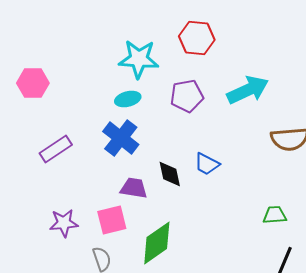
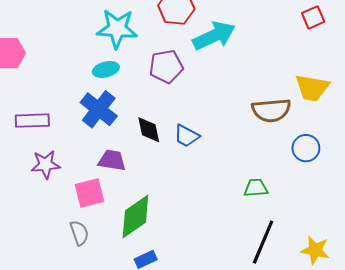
cyan arrow: (248, 90) -> (214, 36), moved
purple rectangle: (56, 149) -> (32, 121), turned 32
black diamond: (170, 174) -> (149, 130), moved
purple star: (64, 223) -> (46, 164), moved

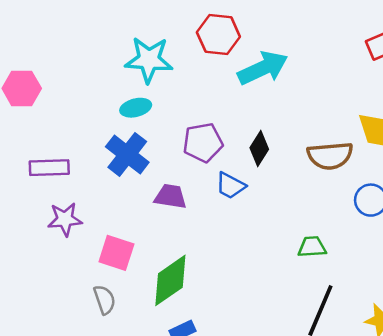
purple pentagon: (166, 66) -> (203, 142), moved
black diamond: (149, 130) -> (259, 148), moved, turned 44
purple trapezoid: (112, 160) -> (170, 196), moved
pink square: (89, 193) -> (116, 253), turned 32

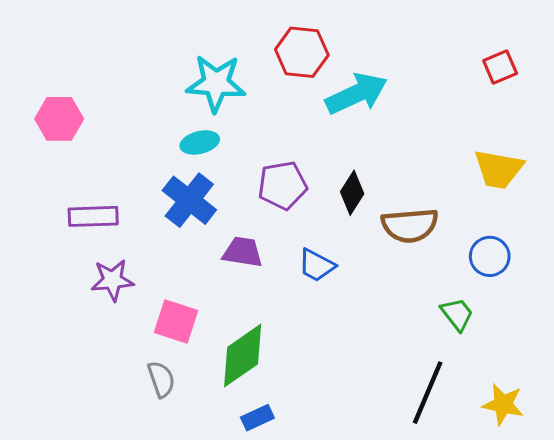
brown semicircle: (330, 156) -> (410, 225), moved
blue trapezoid: (230, 186) -> (317, 265), moved
green trapezoid: (312, 247) -> (457, 314), moved, turned 56

